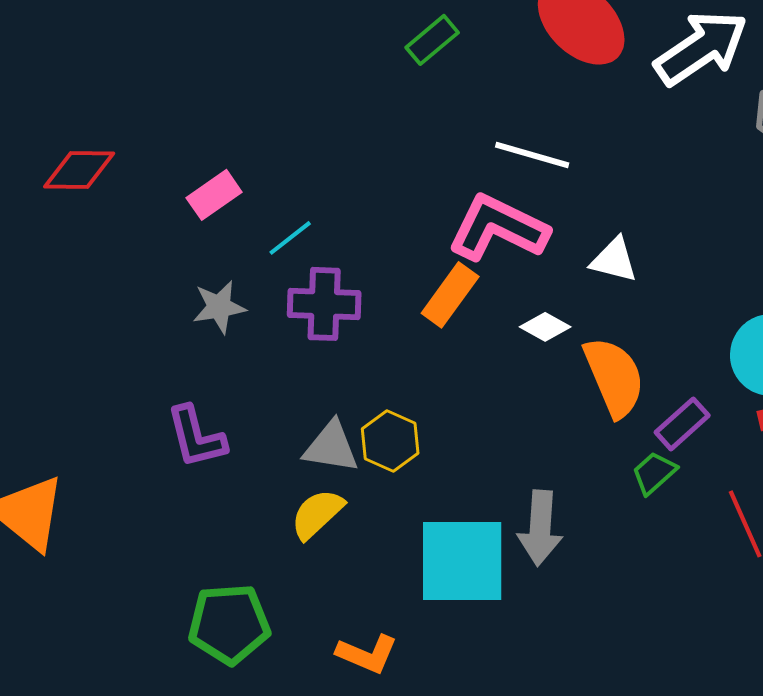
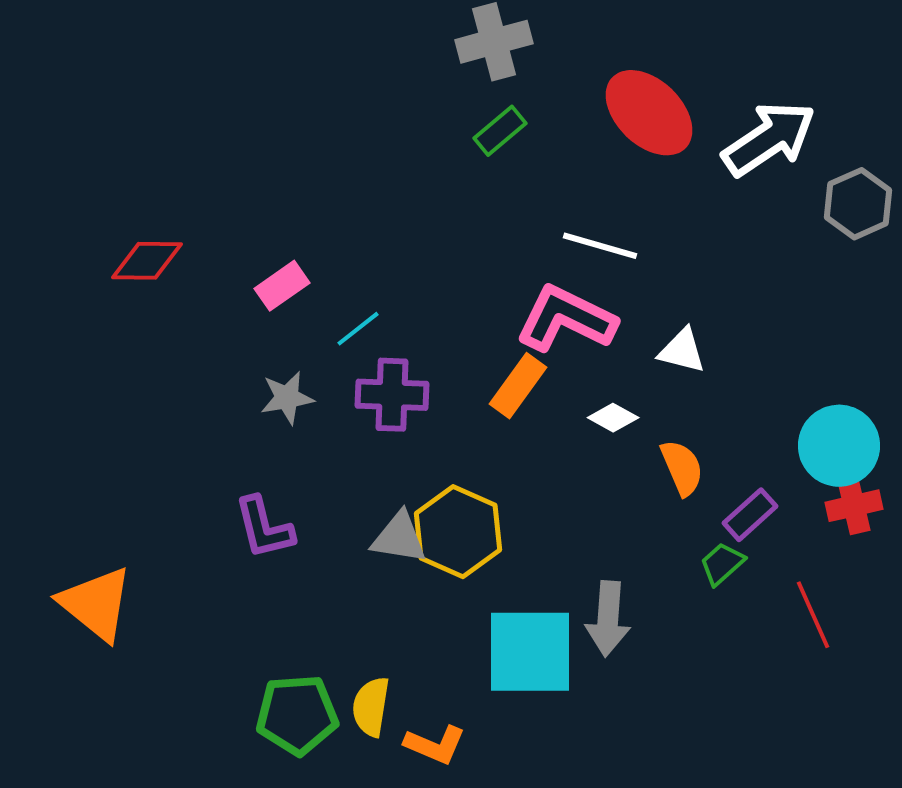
orange semicircle: (614, 377) -> (682, 468), size x0.7
yellow hexagon: (390, 441) -> (458, 532), size x1.5
yellow semicircle: (317, 514) -> (371, 707), moved, turned -38

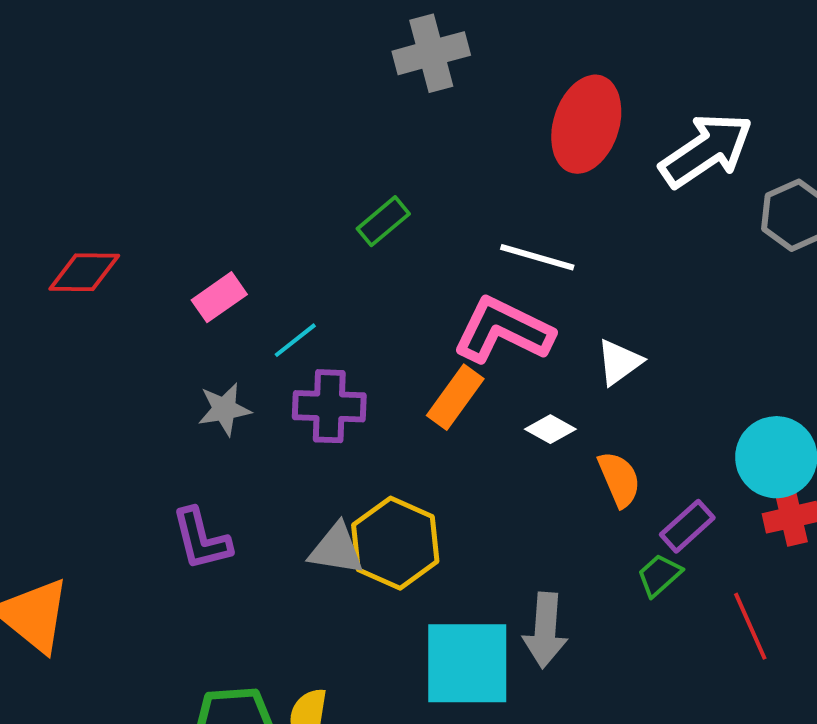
red ellipse: (649, 113) -> (586, 124), turned 64
green rectangle: (500, 131) -> (383, 221), moved
white triangle: (682, 351) -> (619, 362), turned -50

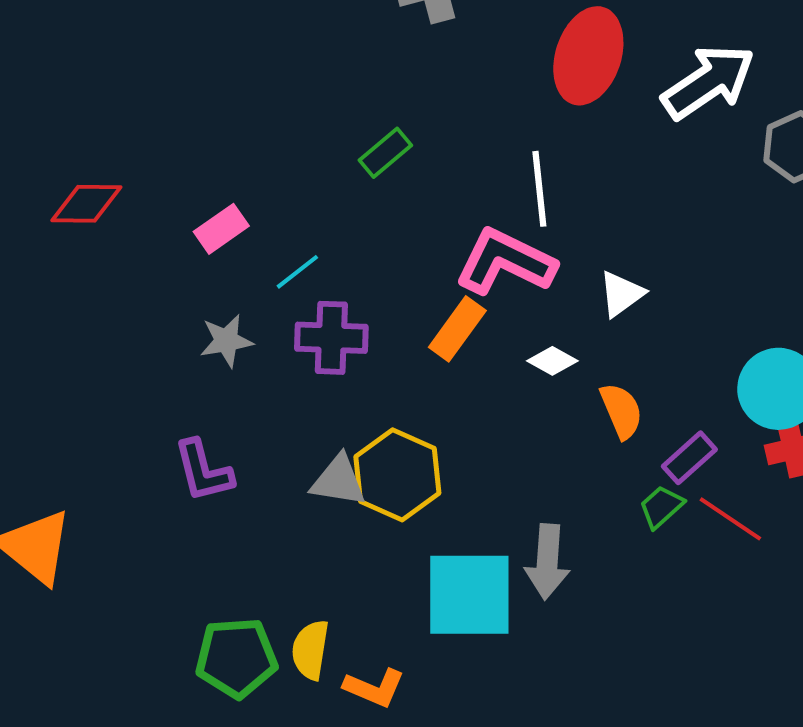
white line: (537, 257) -> (539, 189), turned 68
red line: (750, 626) -> (730, 519), moved, turned -32

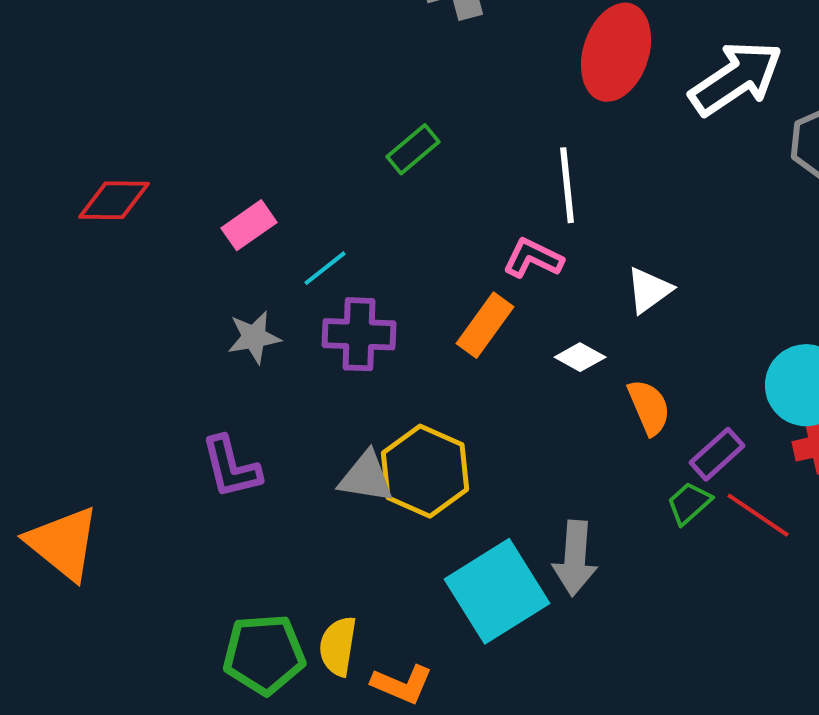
pink L-shape: (505, 262) -> (533, 258), size x0.6
cyan square: (469, 595) -> (497, 591), turned -32

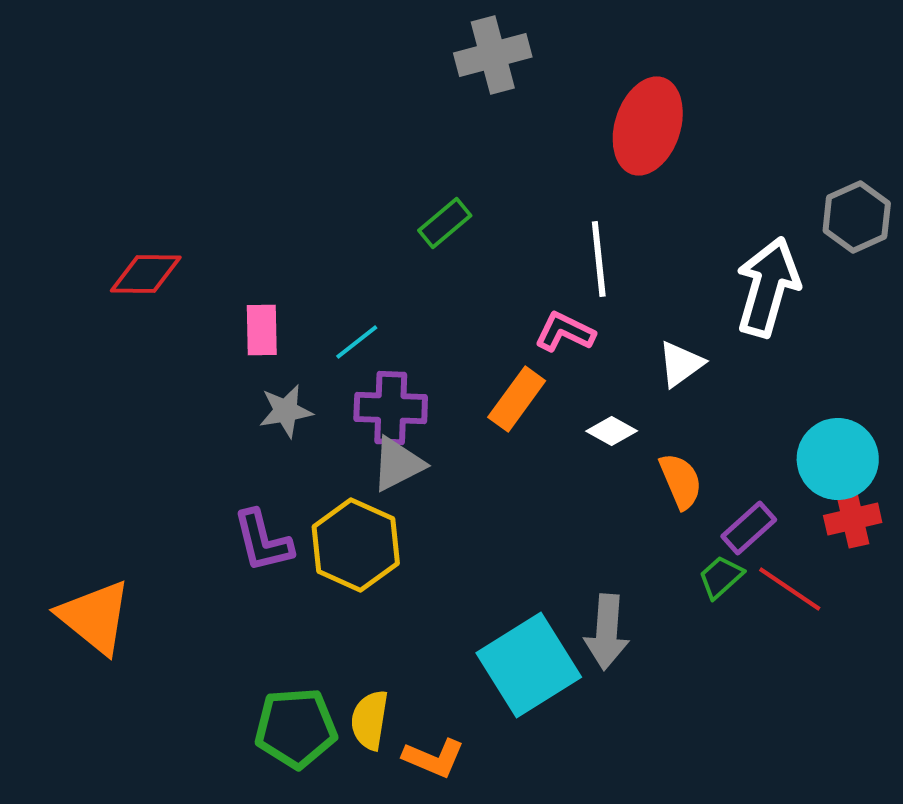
white arrow: (736, 78) -> (768, 287), moved, turned -40
pink rectangle: (249, 225) -> (262, 330), moved, turned -56
yellow hexagon: (425, 471) -> (356, 545), moved
gray triangle: (366, 477) -> (398, 464), moved, turned -36

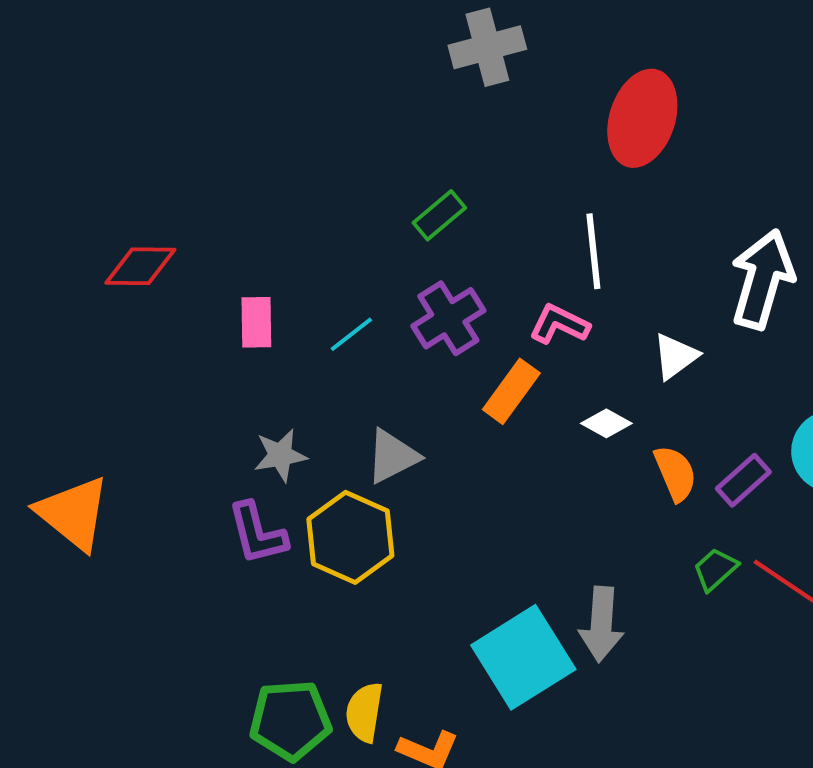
purple cross: (391, 408) -> (448, 318), moved, turned -34
gray star: (286, 411) -> (280, 455), moved
purple rectangle: (749, 528) -> (743, 480), moved
orange triangle: (95, 617) -> (73, 513), moved

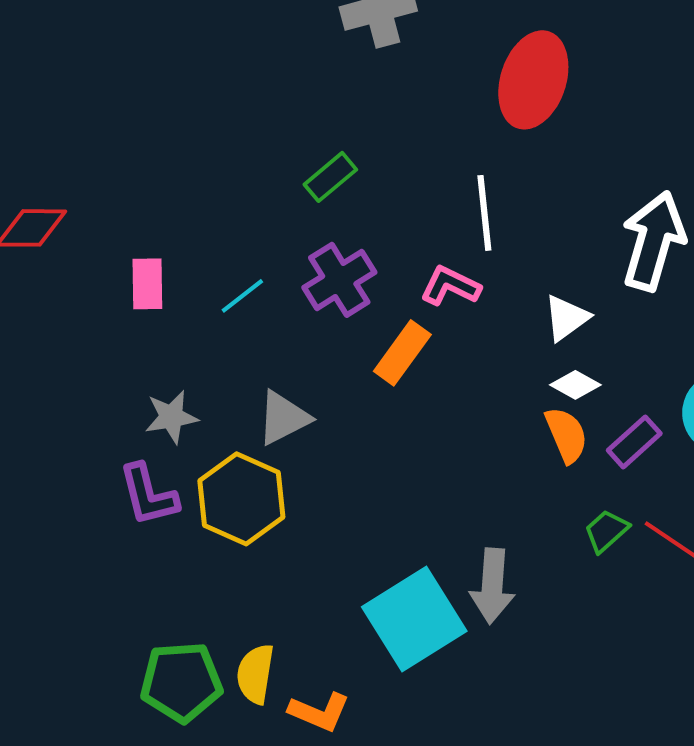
white diamond: (606, 423) -> (575, 385), moved

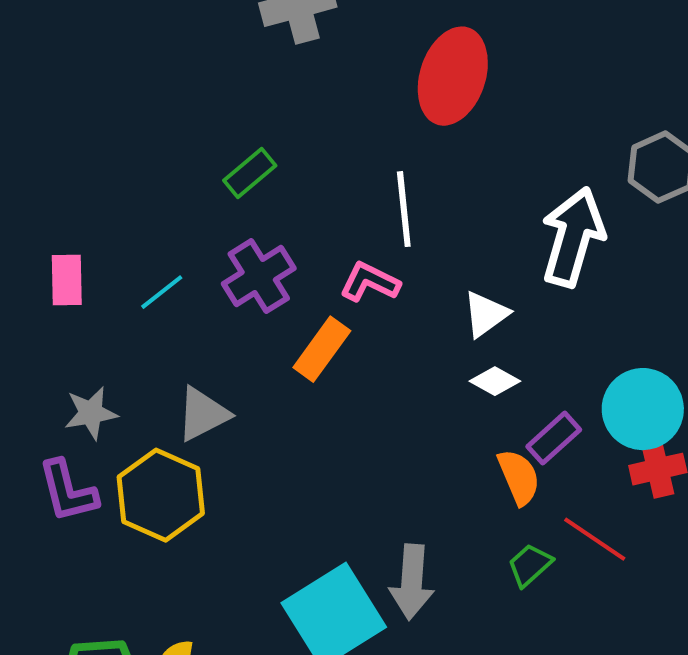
orange semicircle: (566, 435) -> (519, 477), moved
green trapezoid: (606, 531) -> (530, 565), moved

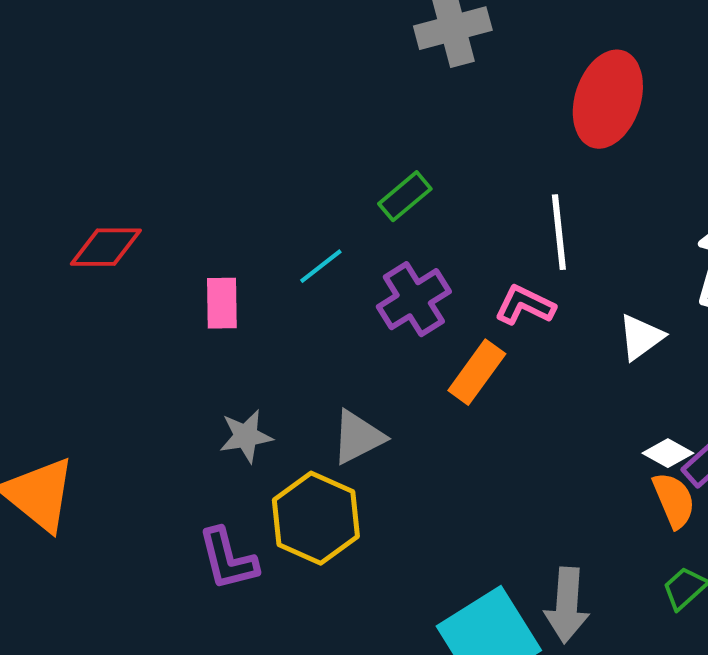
cyan line: (162, 292) -> (321, 266), moved
white diamond: (495, 381) -> (668, 453), moved
purple L-shape: (68, 491) -> (228, 559), moved

